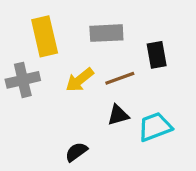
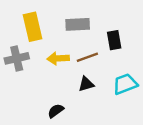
yellow arrow: (80, 80) -> (58, 58), turned 35
cyan trapezoid: (155, 127) -> (125, 84), moved

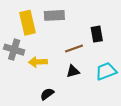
gray rectangle: (78, 24) -> (54, 15), moved
gray cross: (17, 58) -> (14, 50), turned 30
yellow arrow: (58, 58) -> (38, 62), moved

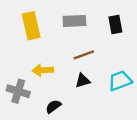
gray rectangle: (54, 15) -> (74, 21), moved
black rectangle: (97, 34) -> (115, 24), moved
gray cross: (14, 50) -> (18, 91), moved

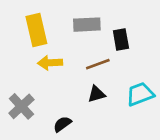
black rectangle: (115, 24) -> (121, 40), moved
yellow arrow: (43, 70) -> (50, 63), moved
gray cross: (18, 91) -> (21, 106), turned 30

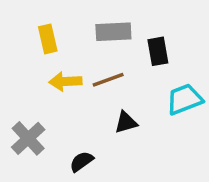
yellow rectangle: (36, 30) -> (48, 39), size x0.7
brown line: (98, 64) -> (108, 80), moved
cyan trapezoid: (140, 94) -> (185, 99), moved

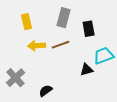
gray rectangle: (113, 32) -> (64, 18), turned -72
black triangle: (126, 122) -> (87, 70), moved

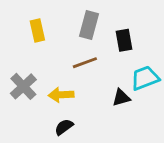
yellow arrow: (37, 46) -> (61, 95), moved
gray cross: (16, 78) -> (23, 86), moved

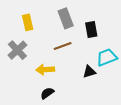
gray rectangle: (89, 25) -> (66, 18), turned -36
gray cross: (23, 86) -> (17, 50), moved

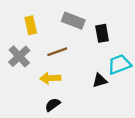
gray rectangle: (66, 18) -> (73, 21), turned -48
brown line: (63, 46) -> (57, 52), moved

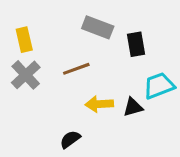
yellow rectangle: (31, 25) -> (24, 40), moved
yellow arrow: (50, 78) -> (99, 104), moved

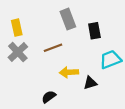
gray rectangle: (98, 27) -> (68, 19), turned 48
black triangle: (133, 107) -> (90, 83), moved

